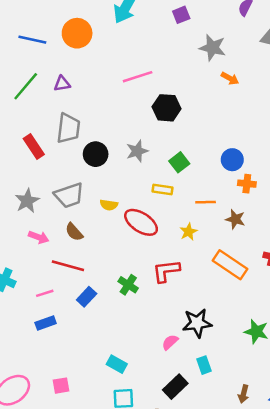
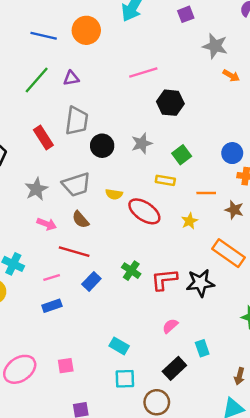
red L-shape: (166, 271) -> (164, 280), moved
black star: (197, 323) -> (200, 283), moved

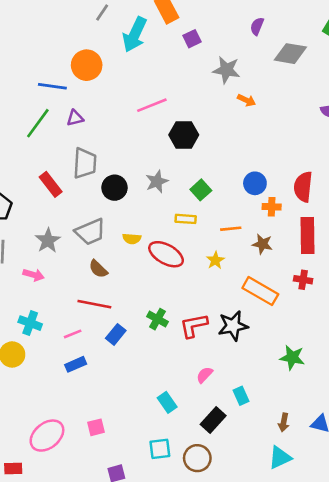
blue line: (44, 36) -> (52, 86), moved
pink arrow: (47, 224) -> (34, 275), moved
cyan rectangle: (119, 346) -> (167, 402), moved, turned 30
cyan square: (125, 379) -> (160, 449), moved

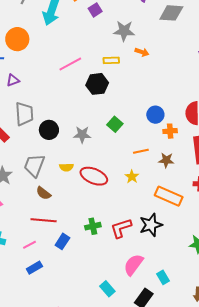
gray star: (157, 182) -> (82, 135), moved, turned 30
yellow rectangle: (186, 219) -> (111, 60), moved
gray trapezoid: (90, 232) -> (34, 166), turned 140
green cross: (157, 319) -> (93, 226), turned -35
pink semicircle: (205, 375) -> (133, 265), size x1.6

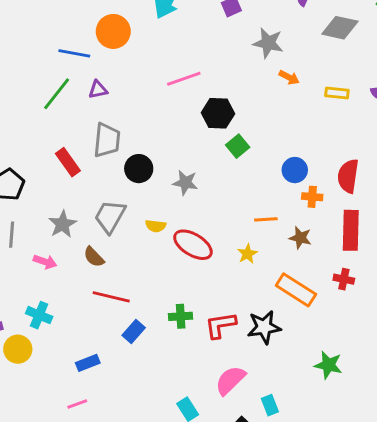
yellow rectangle: (111, 60) -> (337, 93), moved
green square: (115, 124) -> (238, 146), moved
brown semicircle: (43, 193) -> (94, 257), moved
pink line: (30, 245) -> (77, 404), moved

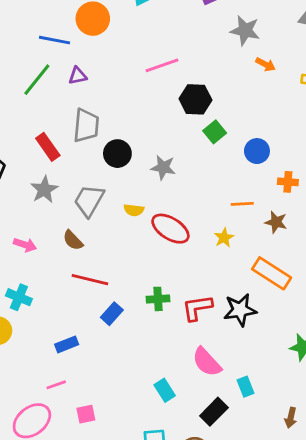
blue circle: (295, 170) -> (257, 151), moved
gray star: (62, 224) -> (44, 190), moved
pink semicircle: (230, 380) -> (207, 362), turned -88

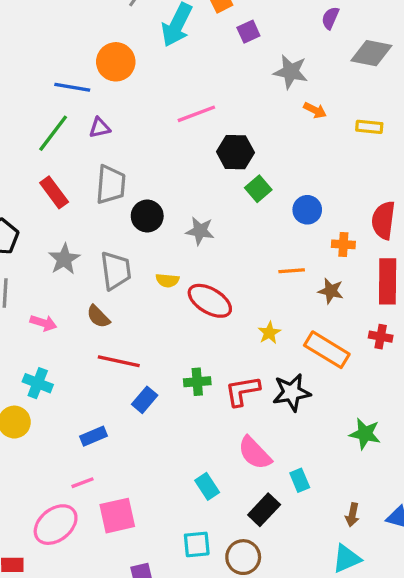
red rectangle: (48, 147) -> (54, 192), moved
gray trapezoid: (89, 201) -> (116, 271), turned 144
yellow star: (224, 238) -> (269, 333), moved
pink square: (86, 414) -> (117, 516), size x1.6

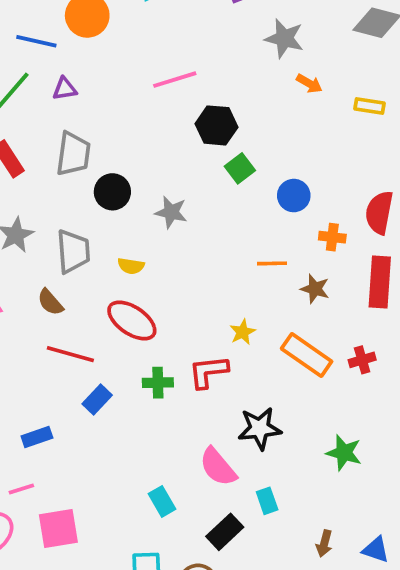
red ellipse: (210, 301) -> (132, 320), moved
red cross: (381, 337) -> (362, 360), moved, turned -30
red L-shape: (242, 391) -> (208, 372), moved
black star: (292, 392) -> (260, 428), moved

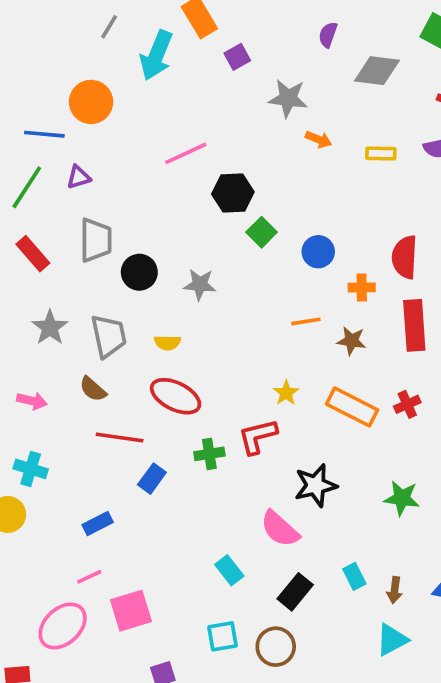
cyan rectangle: (267, 501) -> (354, 576), moved

